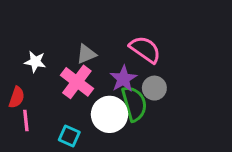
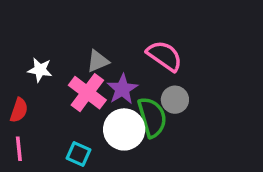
purple star: (123, 79) -> (122, 89), moved
pink line: (26, 121) -> (19, 149), moved

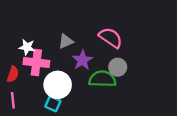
pink cross: (87, 93) -> (36, 62), moved, turned -30
green semicircle: (152, 117) -> (102, 79), turned -72
white circle: (124, 129) -> (58, 85), moved

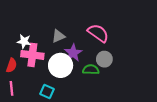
green semicircle: (102, 79) -> (91, 70), size x0.7
white circle: (58, 85) -> (61, 65), moved

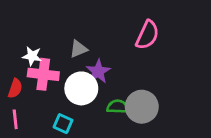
pink semicircle: (98, 33) -> (147, 35), moved, turned 80
gray circle: (104, 59) -> (142, 107), moved, size x1.5
green semicircle: (91, 70) -> (118, 107), moved

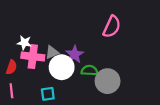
gray triangle: (78, 49) -> (52, 52), moved
green semicircle: (118, 107) -> (89, 70), moved
cyan square: (63, 124) -> (48, 94), turned -32

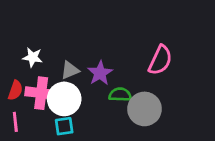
pink semicircle: (112, 27) -> (160, 60), moved
pink cross: (33, 57) -> (41, 93), moved
white circle: (62, 67) -> (64, 99), moved

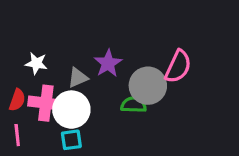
purple star: (100, 73) -> (108, 63), moved
gray circle: (145, 109) -> (148, 86), moved

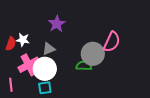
purple star: (108, 63) -> (57, 24), moved
red semicircle: (17, 100) -> (11, 44), moved
pink cross: (46, 103) -> (29, 65), turned -35

